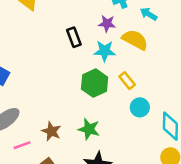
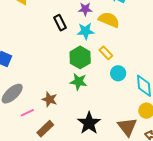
green star: (89, 129) -> (79, 82), moved

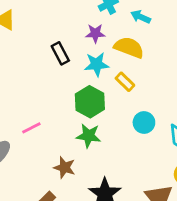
yellow rectangle: (106, 53) -> (125, 82), moved
brown star: (50, 99) -> (64, 167), moved
pink line: (27, 113) -> (31, 128), moved

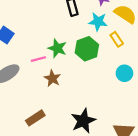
green star: (89, 136) -> (57, 48), moved
brown star: (64, 167) -> (52, 78), moved

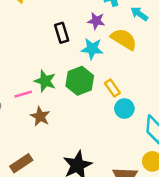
yellow rectangle: (117, 39) -> (112, 88), moved

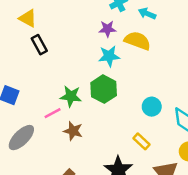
black rectangle: (62, 33) -> (39, 45), moved
yellow rectangle: (112, 88) -> (142, 141), moved

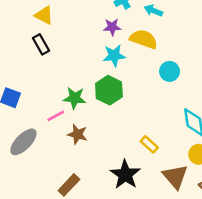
yellow triangle: (28, 18) -> (44, 15), moved
cyan circle: (152, 107) -> (170, 71), moved

